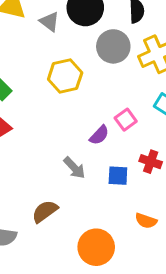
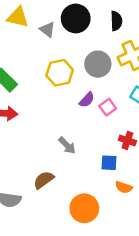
gray circle: (113, 46) -> (98, 64), moved
purple semicircle: (99, 135) -> (87, 100), moved
blue square: (118, 176) -> (109, 163), moved

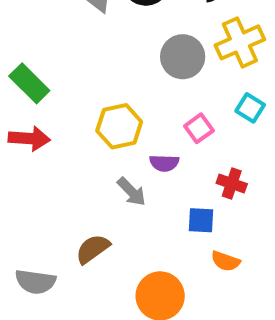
yellow hexagon: (60, 73) -> (119, 126), moved
purple semicircle: (87, 100) -> (164, 163), moved, turned 49

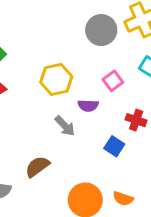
blue square: (201, 220) -> (114, 146), turned 30
orange semicircle: (226, 261) -> (123, 199), moved

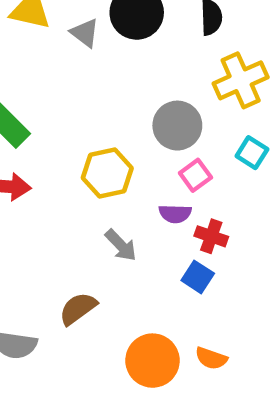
gray circle: (101, 30) -> (177, 126), moved
purple semicircle: (88, 106) -> (175, 214), moved
red cross: (136, 120) -> (211, 236), moved

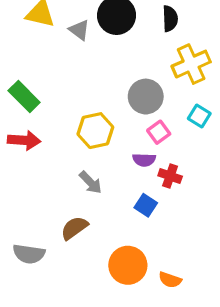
gray arrow: (121, 245) -> (91, 182), moved
blue square: (198, 277) -> (146, 205), moved
orange semicircle: (211, 358) -> (170, 280), moved

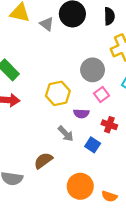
purple semicircle: (144, 160) -> (81, 114), moved
gray arrow: (91, 182) -> (66, 134), moved

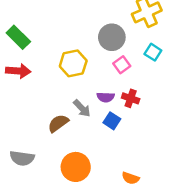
purple semicircle: (81, 114) -> (106, 97), moved
brown semicircle: (43, 161) -> (58, 123), moved
orange circle: (80, 186) -> (76, 167), moved

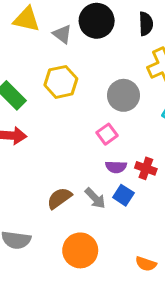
yellow hexagon: (73, 63) -> (61, 82), moved
pink square: (122, 65) -> (107, 134), moved
gray arrow: (82, 108) -> (95, 198), moved

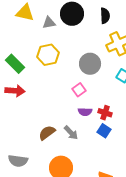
gray triangle: (62, 34) -> (49, 23), turned -48
blue square: (123, 195) -> (104, 131), moved

